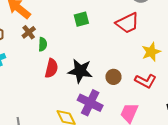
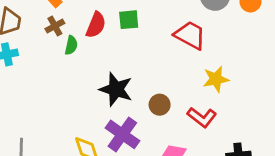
red trapezoid: (127, 23) -> (190, 35), turned -135
red semicircle: (51, 68) -> (96, 25), moved

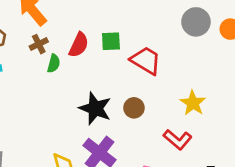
red trapezoid: (190, 35) -> (146, 61), moved
yellow star: (216, 79) -> (193, 103), turned -30
brown circle: (160, 105) -> (134, 108), moved

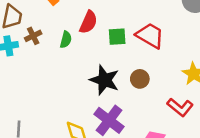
green square: (111, 41) -> (117, 37), moved
brown cross: (39, 44) -> (33, 36), moved

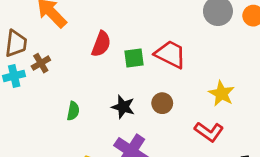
green semicircle: (66, 40) -> (73, 111), moved
black star: (104, 80) -> (123, 107), size x0.7

